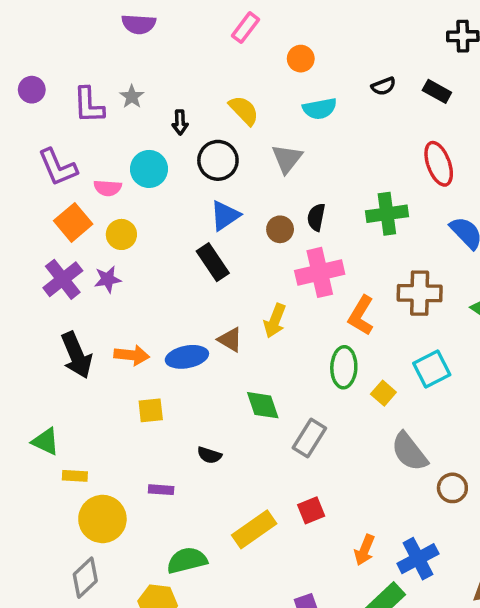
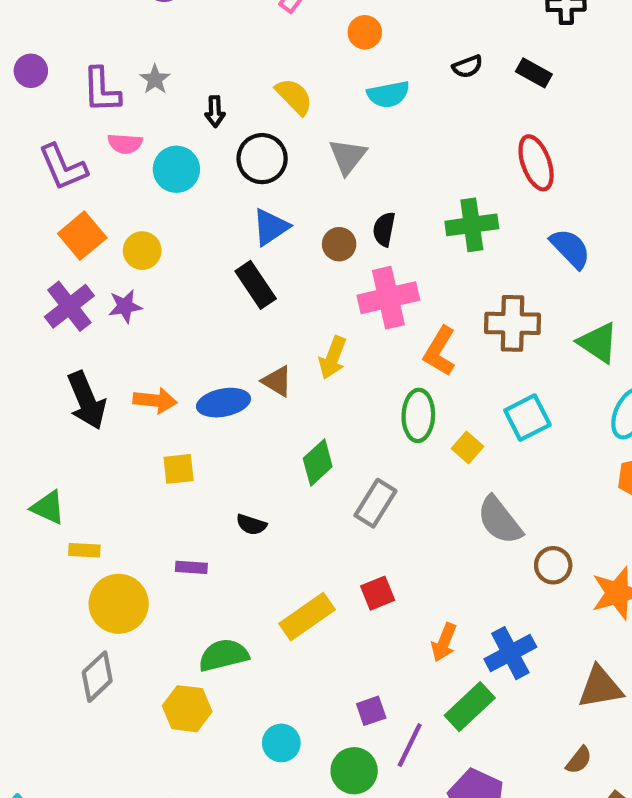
pink semicircle: (108, 188) -> (125, 144), moved
green diamond: (263, 405) -> (318, 463), turned 66

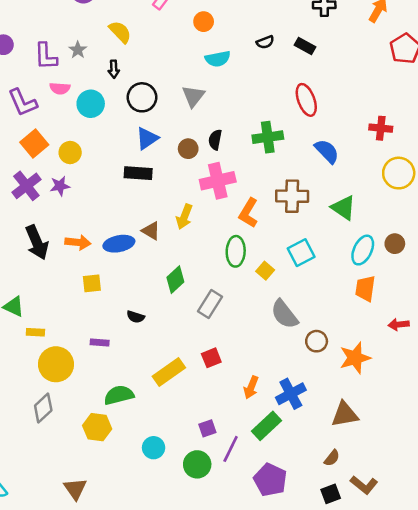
yellow semicircle: (294, 96) -> (120, 32), moved
black rectangle: (256, 285) -> (138, 173), turned -52

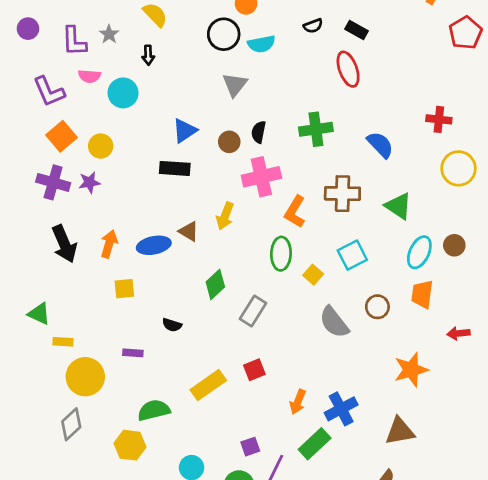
black circle: (142, 97) -> (224, 34), moved
red ellipse: (306, 100) -> (348, 69), moved
purple cross: (26, 186) -> (53, 182), turned -36
orange arrow: (78, 242) -> (109, 244), turned -80
brown circle: (317, 341) -> (377, 307), moved

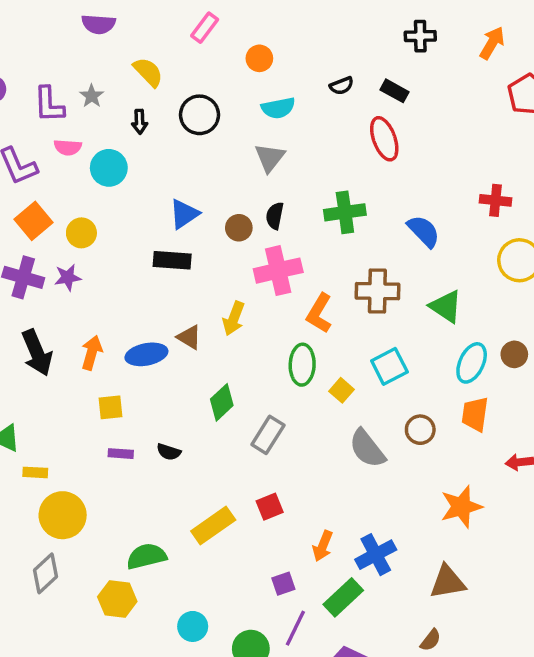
black circle: (224, 34) -> (199, 115), moved
gray triangle: (235, 85) -> (270, 158), moved
purple rectangle: (133, 353) -> (121, 454), moved
purple square: (250, 447) -> (283, 584), moved

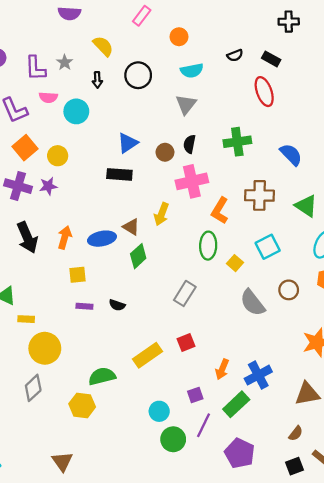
green diamond: (222, 402) -> (138, 256), moved
cyan circle: (193, 626) -> (159, 411), moved

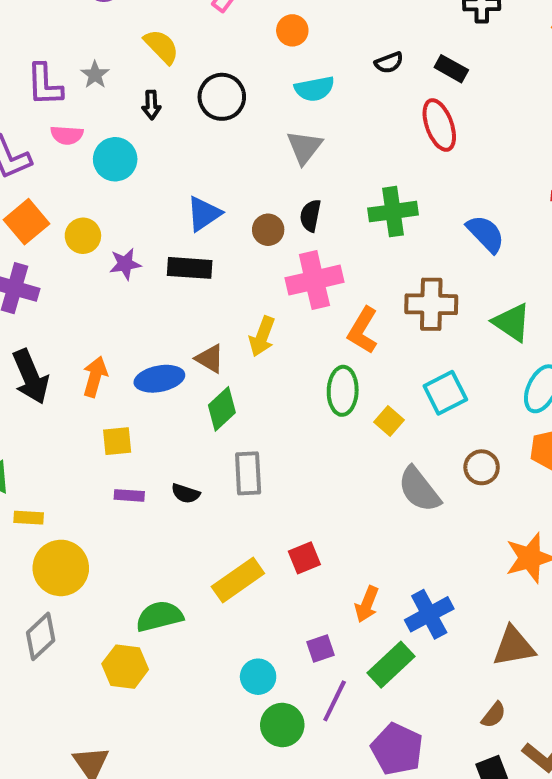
purple star: (48, 186) -> (125, 264), moved
gray rectangle: (185, 293) -> (248, 473), moved, turned -35

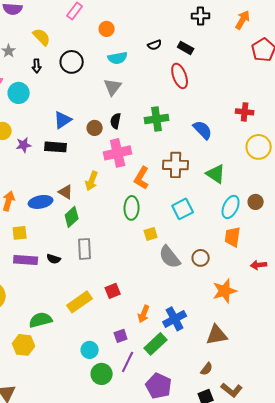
yellow square: (389, 421) -> (151, 234), moved, turned 32
brown circle: (482, 467) -> (201, 258), moved
purple rectangle: (129, 495) -> (26, 260), size x1.6

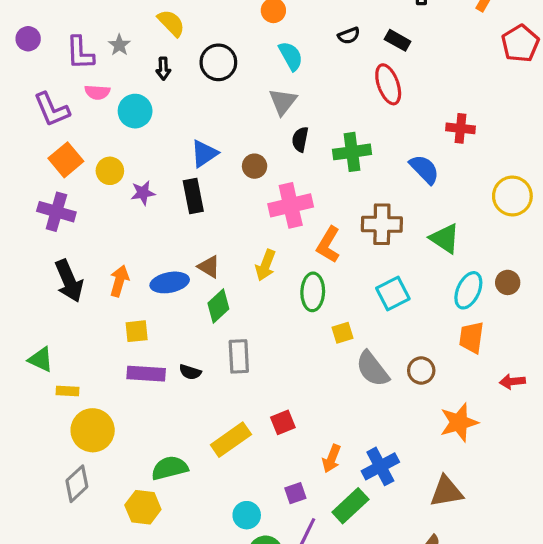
cyan semicircle: (118, 58) -> (291, 56), turned -108
red cross: (245, 112) -> (461, 128), moved
black semicircle: (116, 121) -> (300, 139), moved
black rectangle: (56, 147) -> (193, 196), turned 75
yellow arrow: (92, 181) -> (266, 265), moved

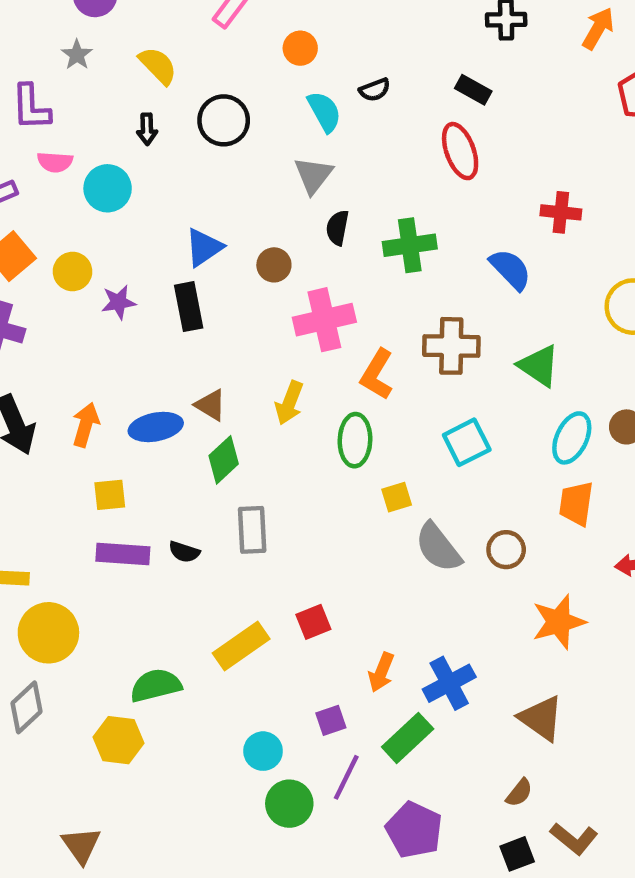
black semicircle: (349, 36) -> (375, 90), moved
gray star: (119, 45) -> (77, 55), moved
brown triangle: (446, 492) -> (541, 718), turned 45

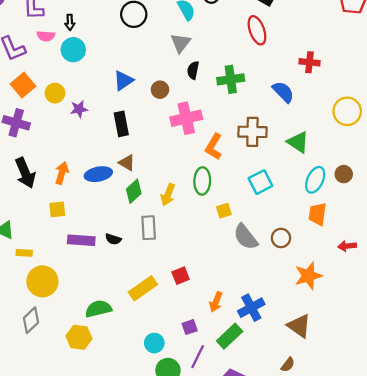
black arrow: (147, 129) -> (70, 22), moved
black rectangle: (189, 307) -> (121, 124), moved
yellow arrow: (289, 403) -> (168, 195), moved
yellow square: (110, 495) -> (57, 209), moved

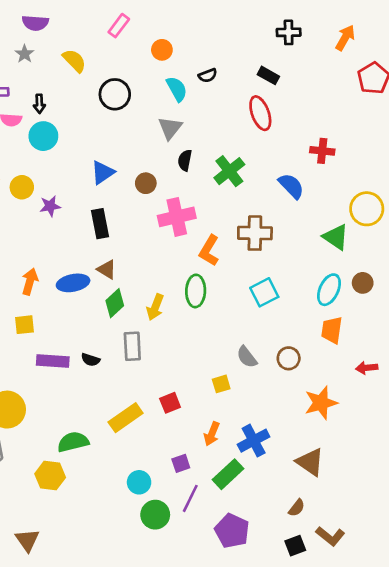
green cross: (231, 79) -> (229, 171), turned -30
green triangle: (298, 142) -> (336, 237), moved
yellow square: (224, 211) -> (221, 384), moved
gray semicircle: (246, 237) -> (247, 357), size x0.7

